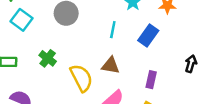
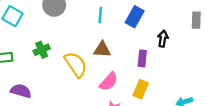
green cross: (48, 58) -> (42, 50), turned 35
black arrow: (191, 64) -> (163, 39), moved

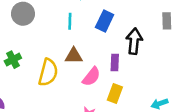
black arrow: (163, 39) -> (134, 41), size x1.5
yellow semicircle: (76, 65) -> (48, 72), turned 52
pink semicircle: (109, 82) -> (91, 77), moved

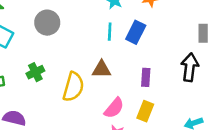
cyan line: (70, 21) -> (110, 32), moved
black arrow: (134, 41) -> (190, 67), moved
pink semicircle: (91, 77) -> (114, 108), moved

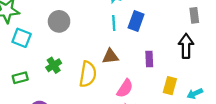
yellow rectangle: (145, 111) -> (170, 86), moved

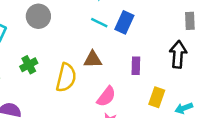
cyan line: (114, 23) -> (99, 23), turned -64

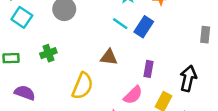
black arrow: (178, 54) -> (188, 78), moved
yellow semicircle: (66, 78) -> (83, 86), moved
pink semicircle: (106, 97) -> (133, 95), moved

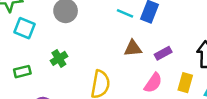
brown triangle: (109, 57) -> (133, 48), moved
purple rectangle: (148, 69) -> (163, 53), turned 63

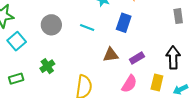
cyan line: (125, 13) -> (87, 28), moved
cyan square: (24, 28) -> (17, 41), turned 30

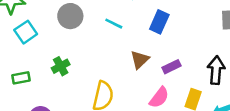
brown triangle: (111, 55) -> (140, 60), turned -42

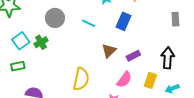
cyan square: (26, 32) -> (21, 41), moved
green cross: (61, 66) -> (41, 42), moved

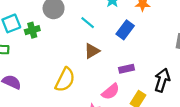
brown triangle: (109, 51) -> (92, 51), moved

